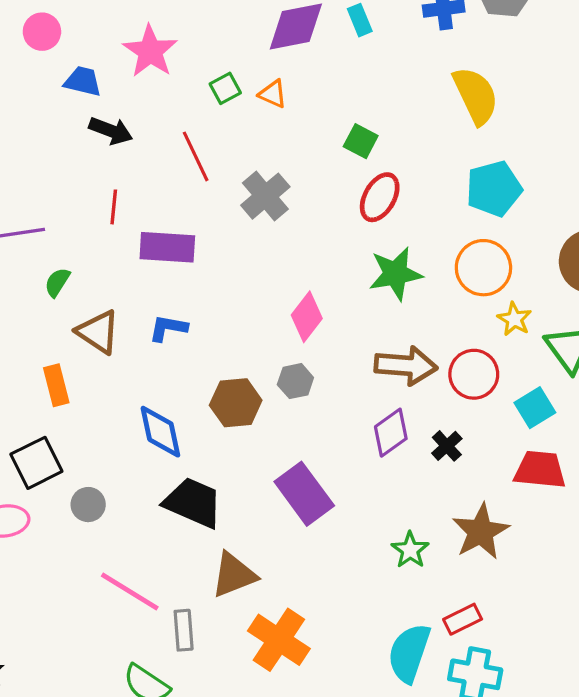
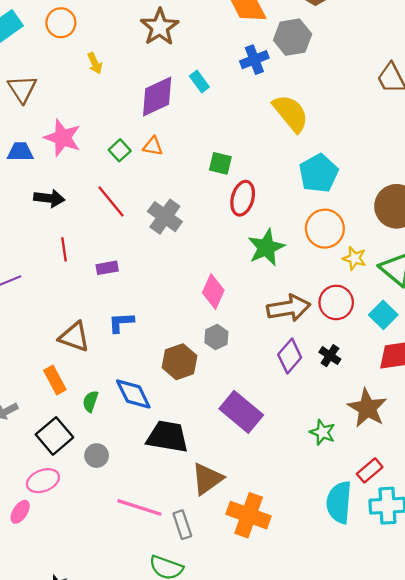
blue trapezoid: (83, 81) -> (20, 152), moved
purple rectangle: (167, 247) -> (107, 268), size x0.6
green semicircle: (57, 282) -> (90, 401), moved

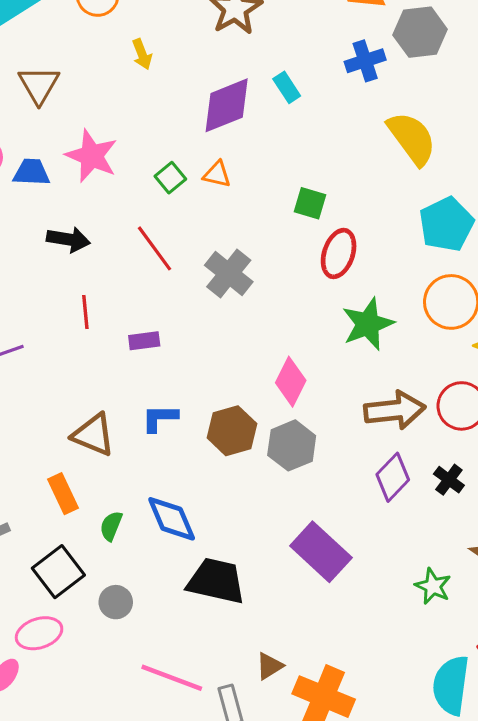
gray hexagon: (216, 337) -> (292, 445), size x1.4
brown hexagon: (180, 362) -> (232, 431), moved
brown triangle: (207, 479) -> (269, 666), moved, size x0.6

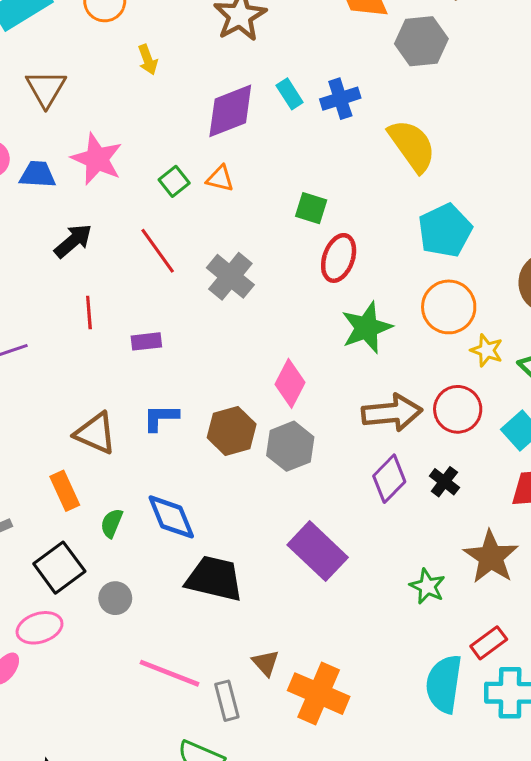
blue cross: (365, 61) -> (340, 99), moved
black arrow: (68, 239) -> (73, 241), turned -51
brown triangle: (269, 666) -> (266, 663), turned -40

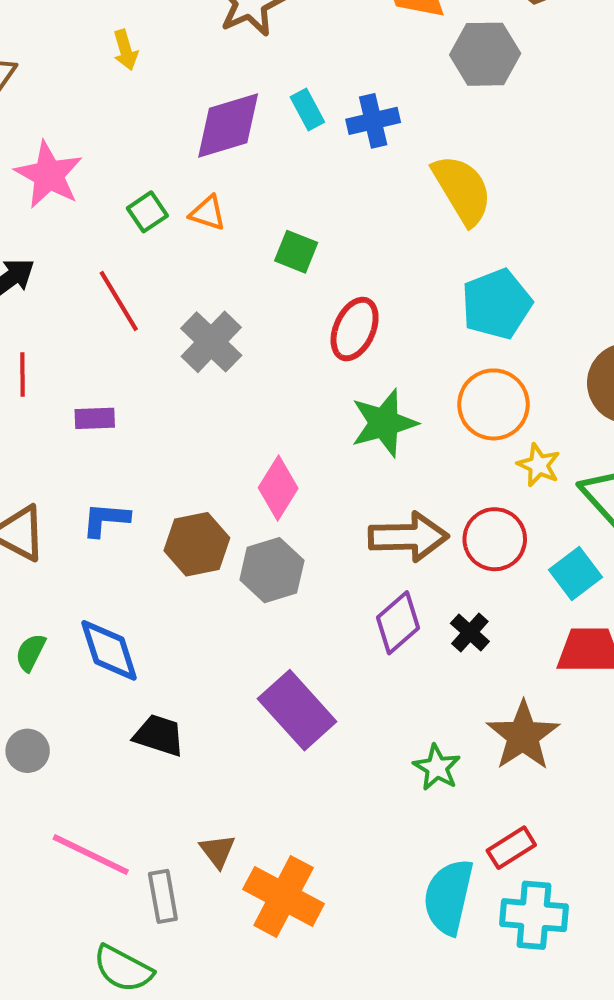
green square: (311, 208) -> (296, 252), moved
black trapezoid: (214, 578) -> (159, 735), size x0.7

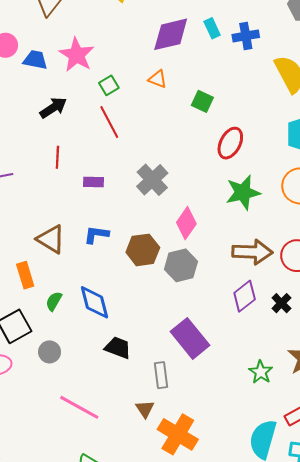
green square: (147, 212) -> (109, 85), moved
gray cross: (211, 342) -> (152, 180), moved
gray rectangle: (163, 896) -> (161, 375), moved

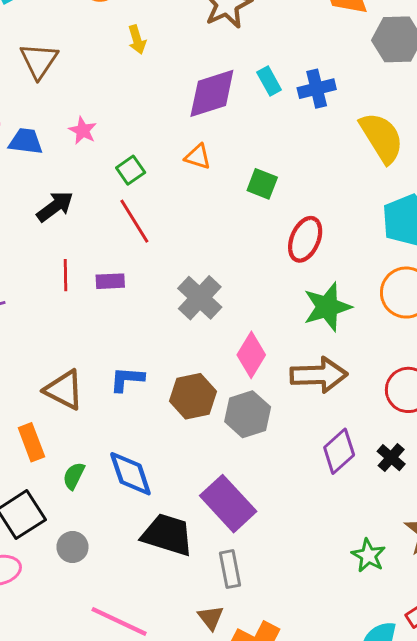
pink star: (77, 55) -> (83, 131), size x0.6
purple rectangle: (94, 182) -> (110, 281), moved
brown arrow: (252, 252) -> (319, 375), moved
purple rectangle: (190, 338) -> (228, 504), moved
black trapezoid: (118, 348) -> (167, 535), size x1.4

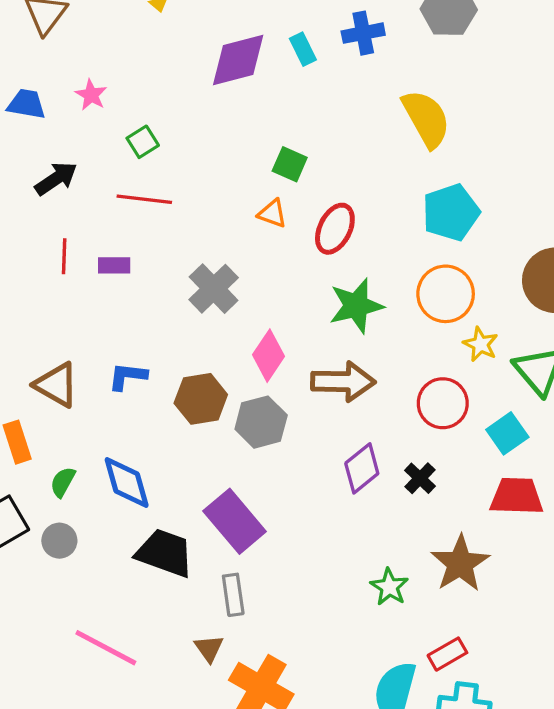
blue cross: (317, 89) -> (363, 33), moved
orange triangle: (198, 157) -> (272, 214), moved
red line: (134, 221) -> (144, 199), turned -54
gray circle: (72, 547) -> (59, 541), moved

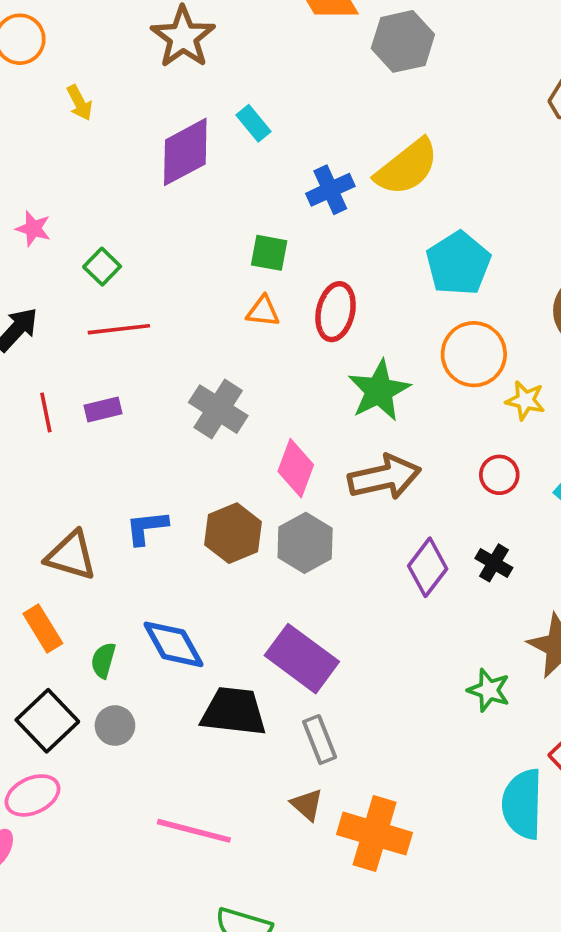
blue cross: (363, 33) -> (330, 190), moved
yellow semicircle: (426, 119) -> (407, 167), turned 94
red circle: (443, 403) -> (499, 475), size x0.7

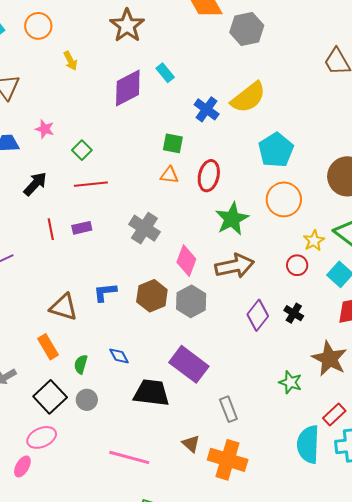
blue cross: (330, 190) -> (207, 109), turned -30
yellow star: (525, 400) -> (314, 241), moved, turned 30
blue diamond: (173, 644) -> (119, 356), size x0.6
gray rectangle: (320, 740) -> (228, 409), moved

